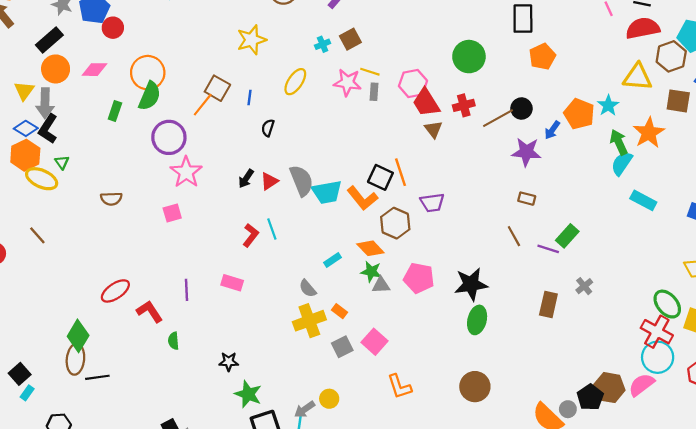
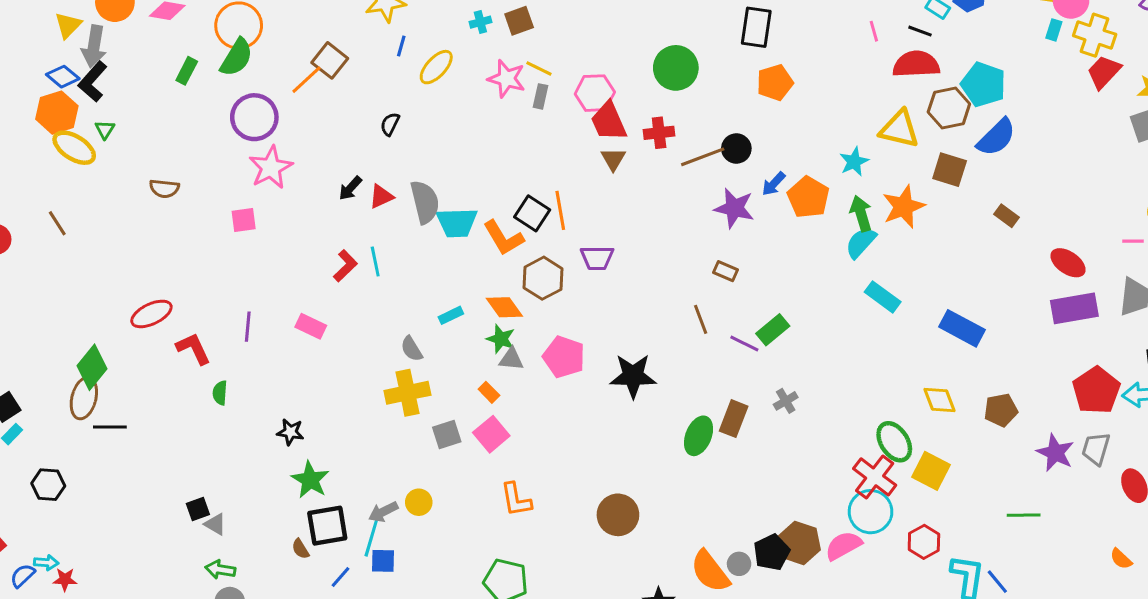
blue line: (250, 98) -> (401, 46), moved
orange pentagon: (579, 114) -> (808, 197), moved
orange rectangle: (339, 311) -> (489, 392), moved
green ellipse: (477, 320) -> (699, 436), moved

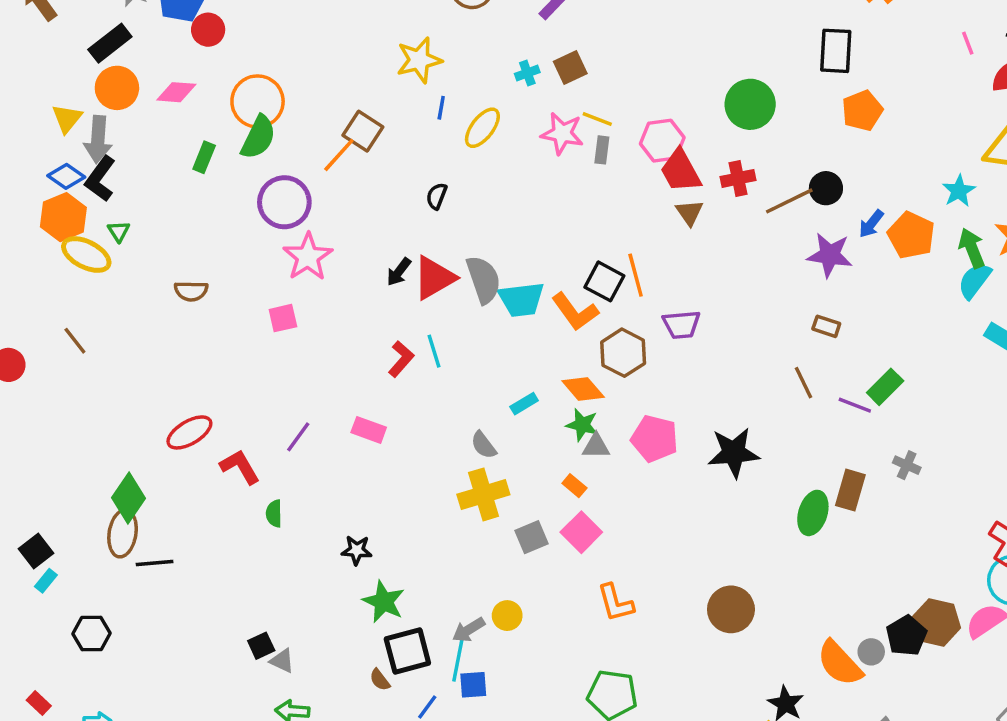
red triangle: (381, 196) -> (434, 278), size x1.6
purple line: (248, 327) -> (298, 437), turned 36
gray cross: (786, 401) -> (907, 465), turned -30

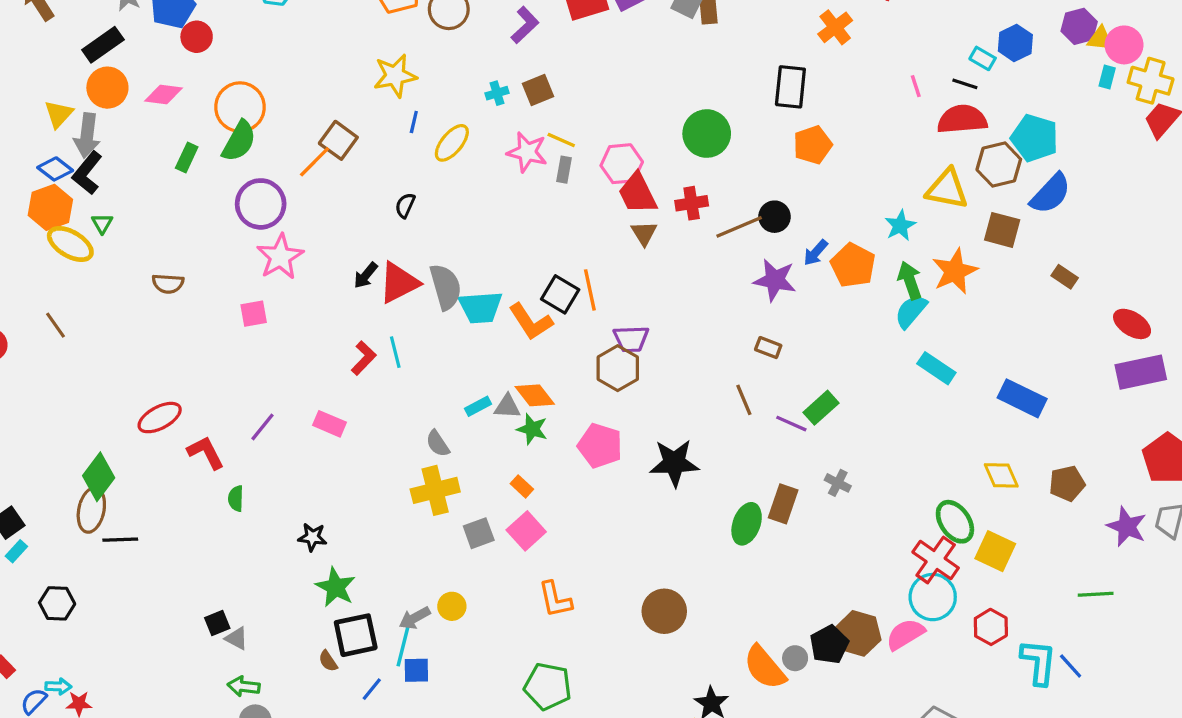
brown hexagon: (623, 353) -> (618, 368), moved
gray triangle: (596, 446) -> (507, 407), moved

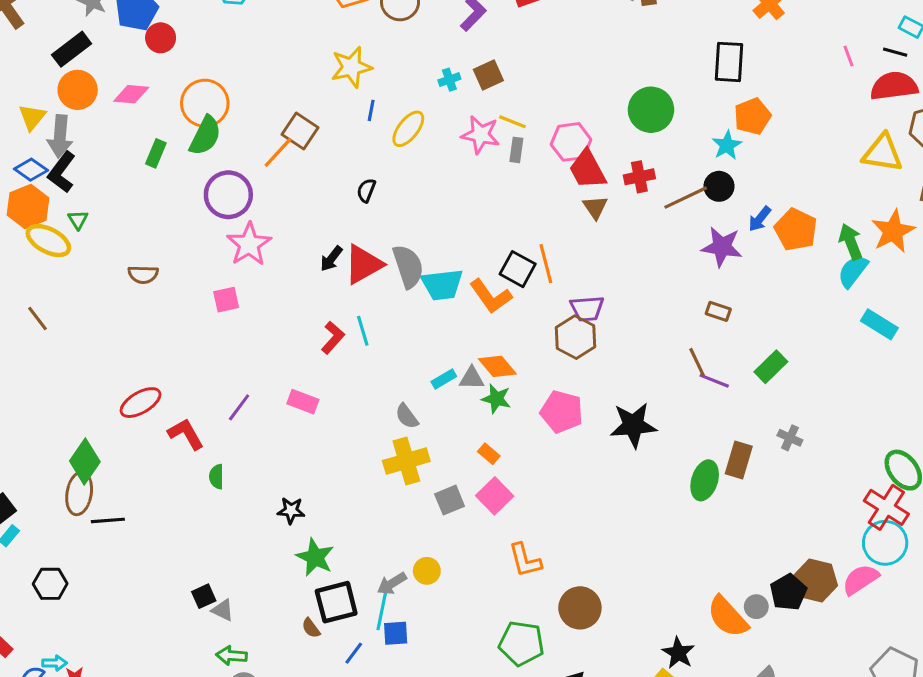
cyan star: (900, 226) -> (727, 145), moved
purple line: (791, 424) -> (714, 381), moved
brown circle: (664, 611) -> (580, 608), moved

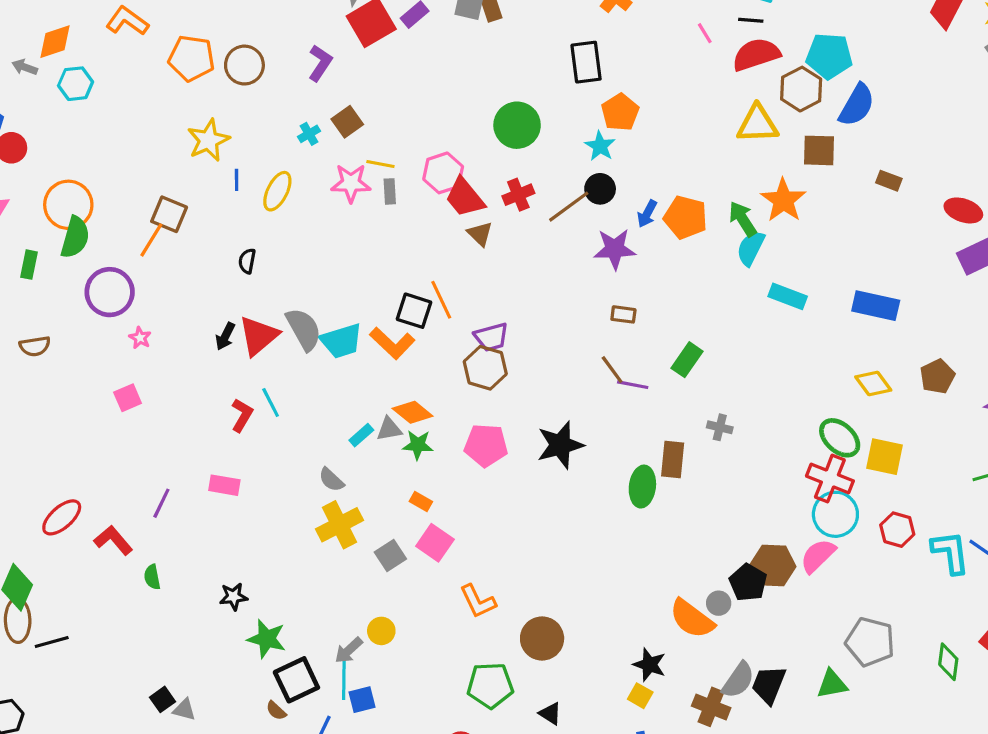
pink star: (249, 244) -> (140, 338), size x0.5
brown semicircle: (143, 274) -> (35, 346), moved

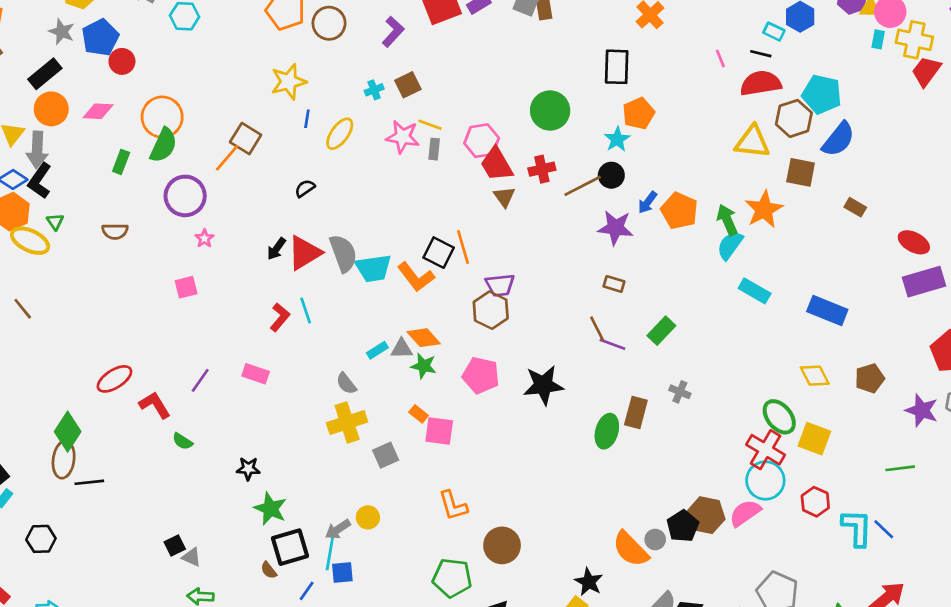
black semicircle: (247, 261) -> (305, 188), turned 35
pink square: (435, 543) -> (439, 431), moved, turned -36
green semicircle: (152, 577) -> (183, 441), turned -55

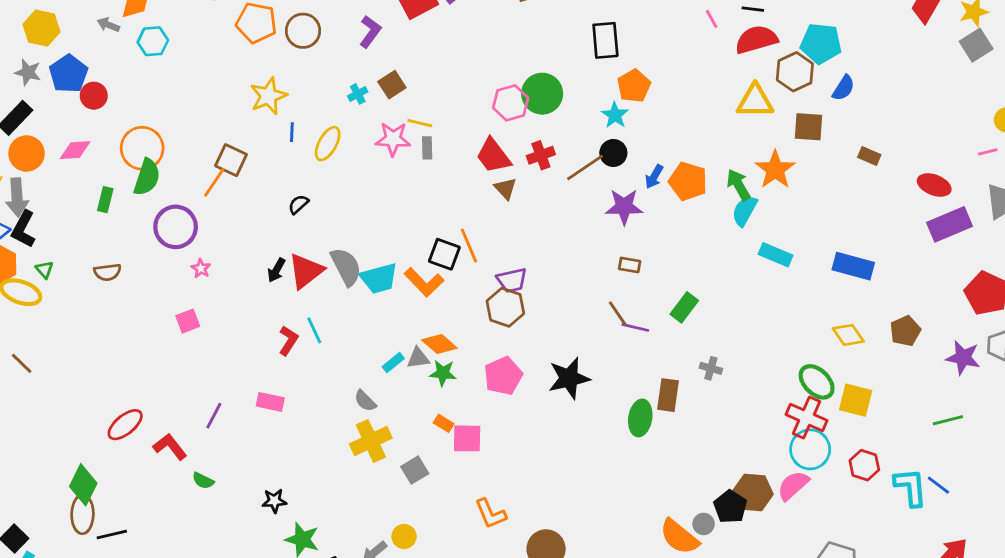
blue semicircle: (838, 139) -> (844, 88), size x0.7
pink hexagon: (482, 141) -> (511, 103), moved
pink pentagon: (481, 375) -> (503, 376), turned -30

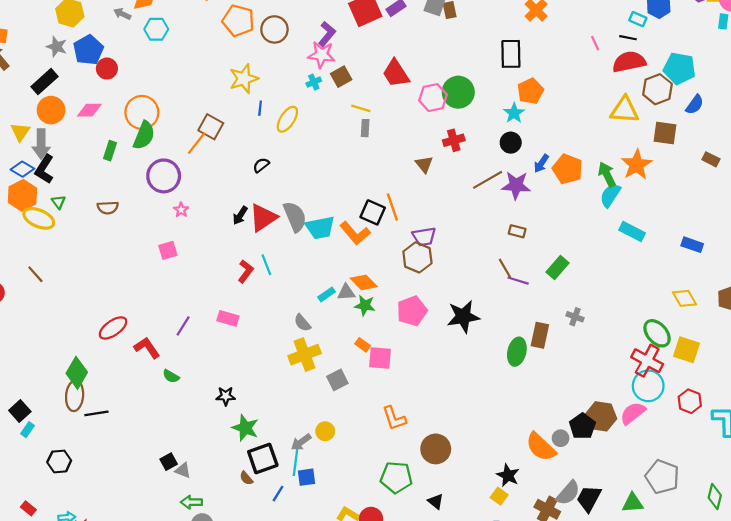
pink star: (393, 139) -> (321, 55), moved
red trapezoid: (493, 156) -> (396, 73), moved
brown line: (585, 168) -> (488, 180), moved
blue rectangle: (853, 266) -> (692, 245), size x0.7

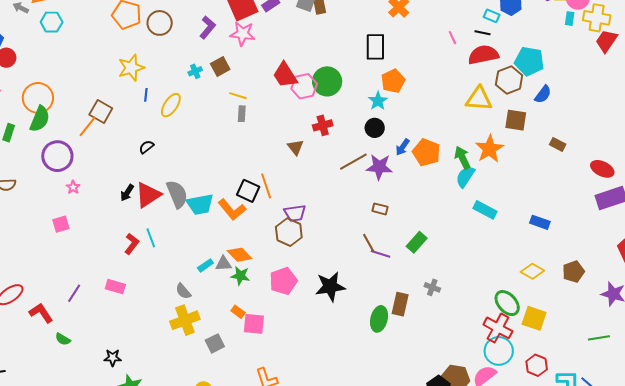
pink star: (321, 55) -> (242, 34), moved
red trapezoid: (396, 73) -> (285, 75), moved
yellow diamond: (684, 298) -> (532, 271), turned -30

